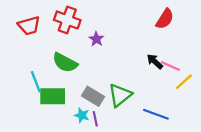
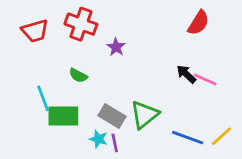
green semicircle: (65, 63) -> (78, 75), size x0.6
yellow line: (184, 82) -> (221, 136), moved

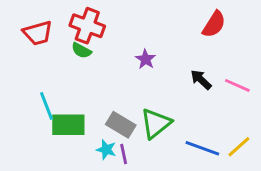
purple star: (116, 47) -> (146, 59), moved
green semicircle: (78, 75) -> (81, 51), moved
pink line: (205, 79) -> (237, 85), moved

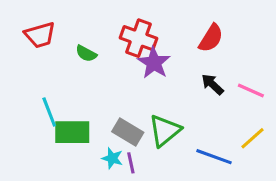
red semicircle: (214, 24) -> (211, 38), moved
red cross: (87, 26) -> (139, 38), moved
purple star: (146, 59) -> (154, 63), size x1.5
yellow line: (239, 147) -> (252, 138), moved

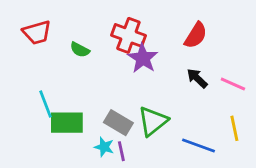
yellow line: (252, 138) -> (234, 128), turned -60

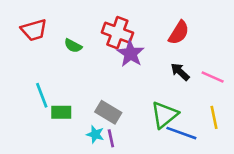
green triangle: (153, 121) -> (164, 115), moved
green rectangle: (67, 123) -> (61, 112), size x0.7

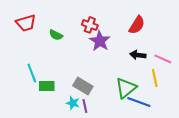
red cross: (117, 33) -> (90, 25), size x0.7
black arrow: (180, 72) -> (138, 55), turned -35
yellow line: (214, 117) -> (155, 78), moved

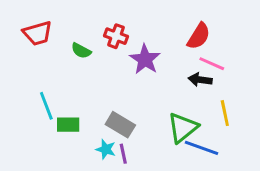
red cross: (90, 25) -> (116, 36), moved
pink line: (163, 59) -> (212, 64), moved

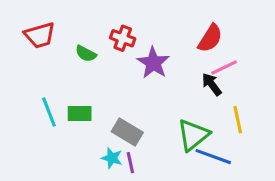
pink line: (212, 64) -> (224, 67), turned -50
black arrow: (200, 80) -> (212, 84), turned 45
green rectangle: (68, 125) -> (80, 114), moved

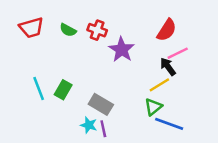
green semicircle: (86, 54) -> (68, 30), moved
green rectangle: (80, 114) -> (63, 90), turned -60
yellow line: (238, 120) -> (159, 85), moved, turned 70
green triangle: (193, 135) -> (153, 107), size x0.7

